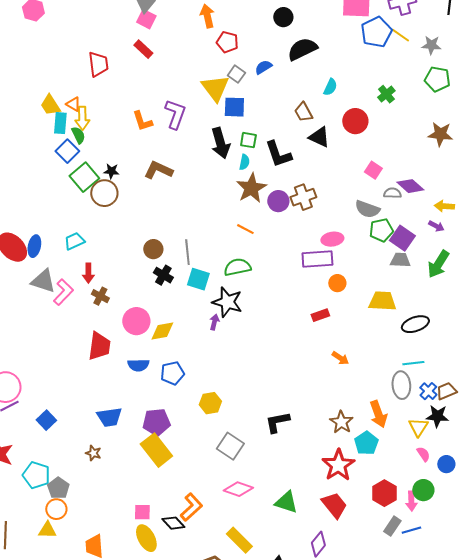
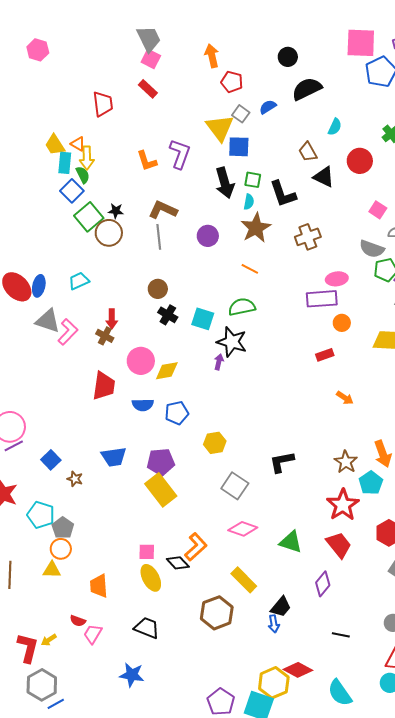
purple circle: (278, 201) -> (208, 236), moved
gray line: (187, 252) -> (159, 237), moved
red arrow: (88, 273) -> (112, 319), moved
brown star: (93, 453) -> (75, 479), moved

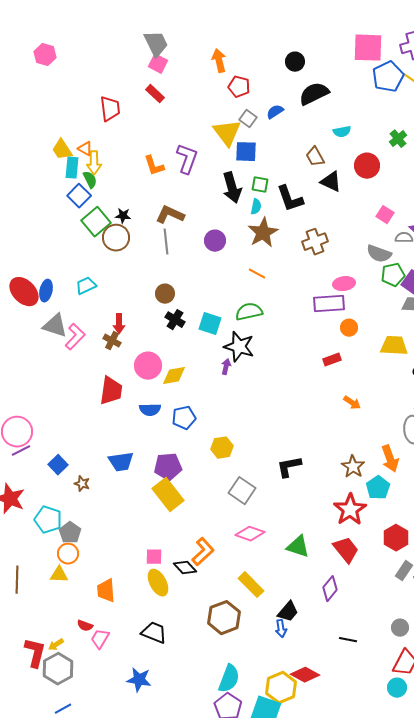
cyan semicircle: (335, 127) -> (342, 132), turned 54
gray hexagon: (42, 685) -> (58, 669), moved
cyan semicircle: (340, 693) -> (229, 679), moved, turned -124

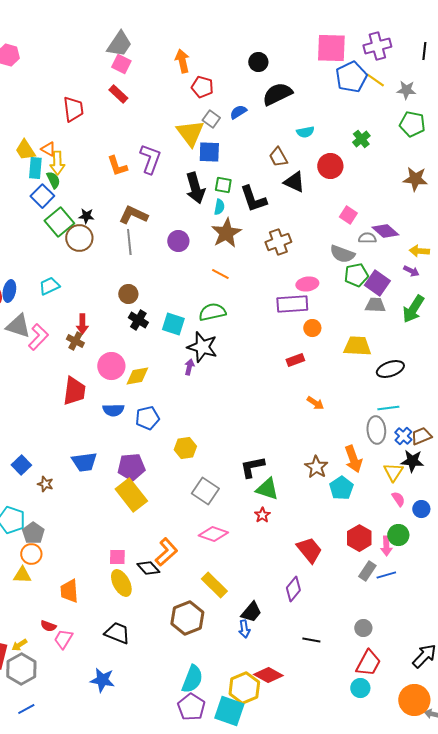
gray trapezoid: (156, 44) -> (119, 44), turned 60
red star: (350, 510) -> (262, 515), moved, size x0.5
green triangle: (298, 547) -> (267, 489), moved

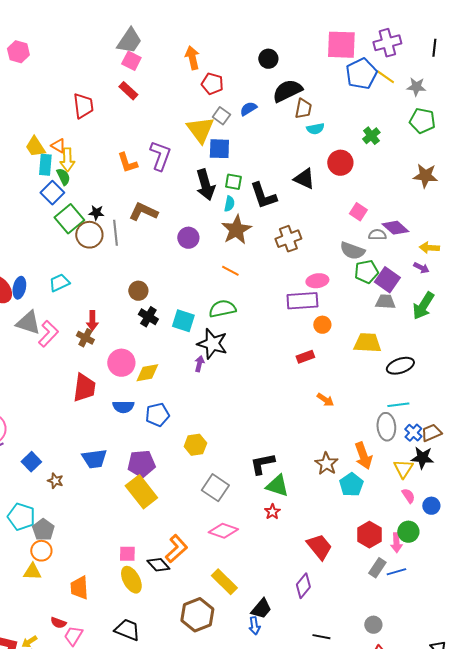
brown trapezoid: (278, 157) -> (303, 109), moved, turned -140
gray line: (129, 242) -> (115, 233), moved

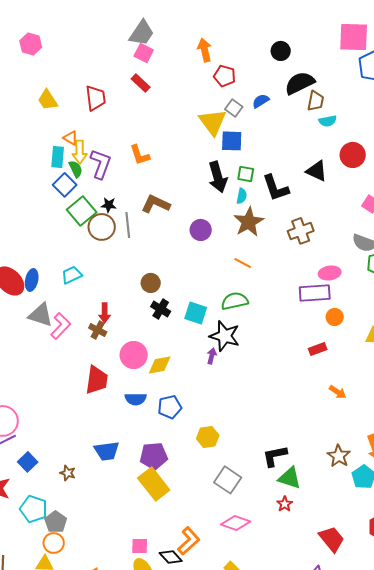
yellow trapezoid: (35, 147) -> (48, 100), moved
purple L-shape: (160, 156) -> (101, 164), moved
blue square: (31, 462) -> (28, 462), moved

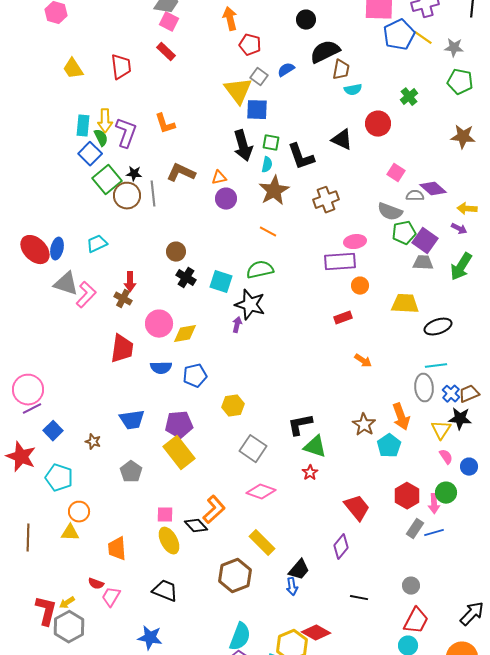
orange triangle: (71, 138) -> (219, 178), moved, turned -42
gray pentagon: (56, 522) -> (131, 472), moved

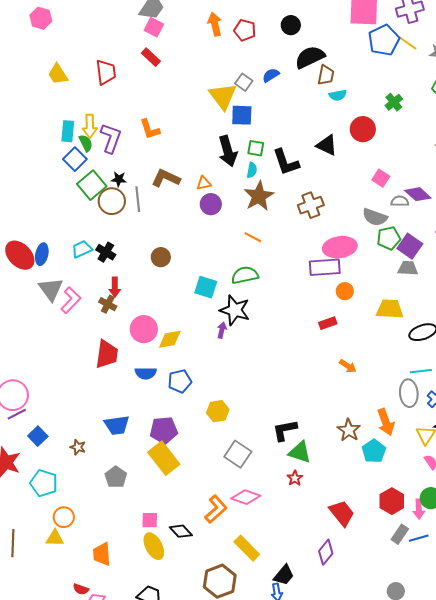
red pentagon: (250, 45) -> (245, 30), moved
pink ellipse: (355, 242) -> (340, 247), size x1.5
black cross: (186, 278) -> (106, 252), moved
gray triangle: (66, 284) -> (51, 289), turned 36
orange L-shape: (214, 510) -> (216, 509), moved

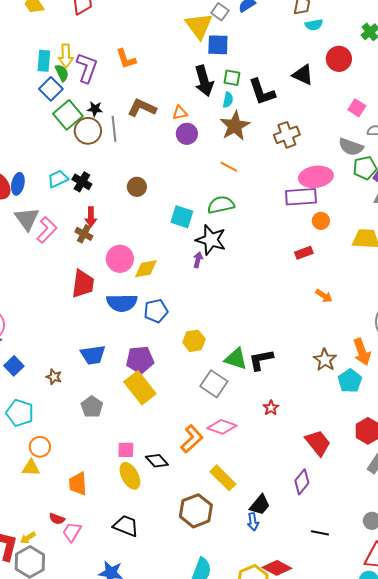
blue semicircle: (146, 373) -> (122, 303), size x1.4
green triangle: (300, 452) -> (236, 359), moved

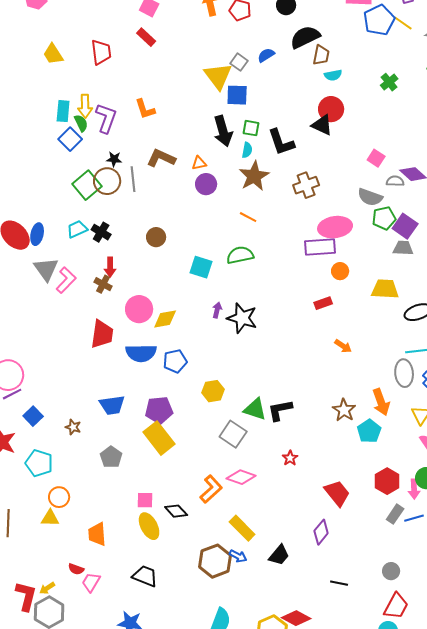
red circle: (339, 59) -> (331, 109), moved
green square: (68, 115) -> (87, 185), moved
black star: (211, 240) -> (242, 318), moved
blue arrow: (253, 522) -> (238, 556), moved, turned -54

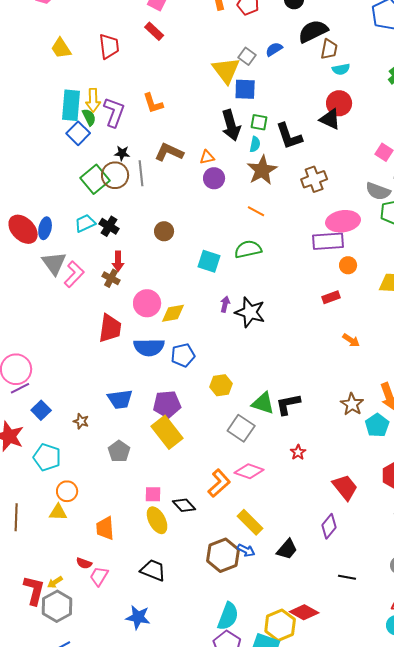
cyan rectangle: (63, 111) -> (71, 105), size x1.4

